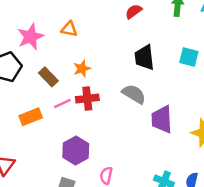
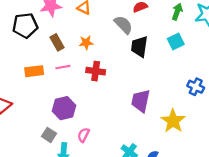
cyan square: (189, 57) -> (176, 42), moved, turned 35
gray semicircle: (134, 94) -> (123, 25), moved
red cross: (87, 99) -> (96, 71), moved

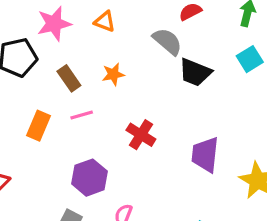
black trapezoid: (139, 47) -> (195, 72), turned -70
orange rectangle: (34, 71) -> (39, 126), turned -54
red cross: (96, 71) -> (141, 135), moved, turned 30

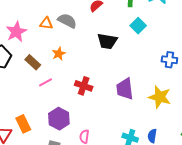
gray semicircle: (167, 41) -> (67, 21), moved
orange rectangle: (39, 126) -> (23, 124), moved, turned -36

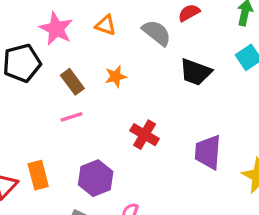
gray semicircle: (67, 21) -> (157, 33), moved
pink star: (16, 32) -> (56, 29), turned -30
pink line: (45, 82) -> (72, 117), moved

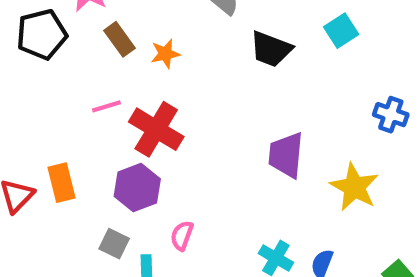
brown rectangle: (72, 82) -> (119, 39), moved
red cross: (145, 135) -> (156, 129), moved, size x1.4

